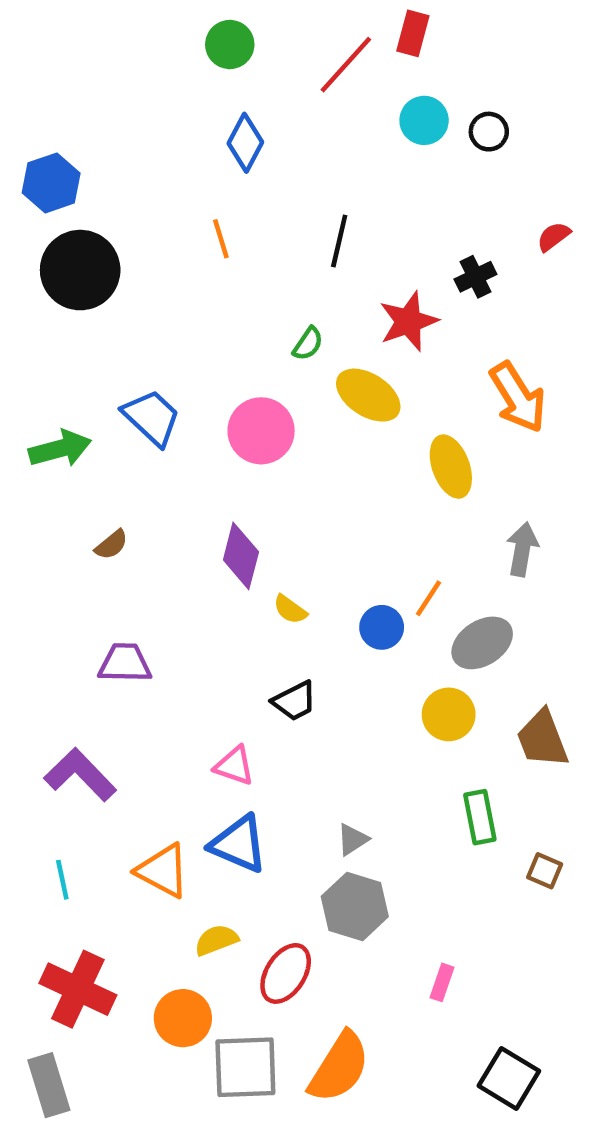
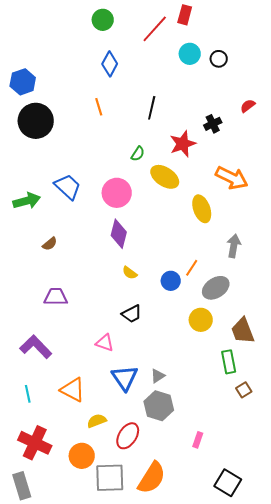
orange arrow: (518, 397) -> (232, 178), turned -32
purple diamond: (241, 556) -> (119, 234), moved
green rectangle: (480, 817) -> (229, 362), moved
blue triangle: (239, 844) -> (125, 378), moved, turned 32
brown square: (545, 871) -> (244, 390), turned 35

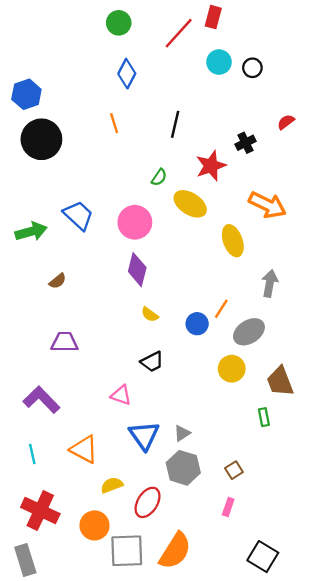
green rectangle: (229, 362) -> (264, 417), size x0.7
brown square: (244, 390) -> (234, 470), moved

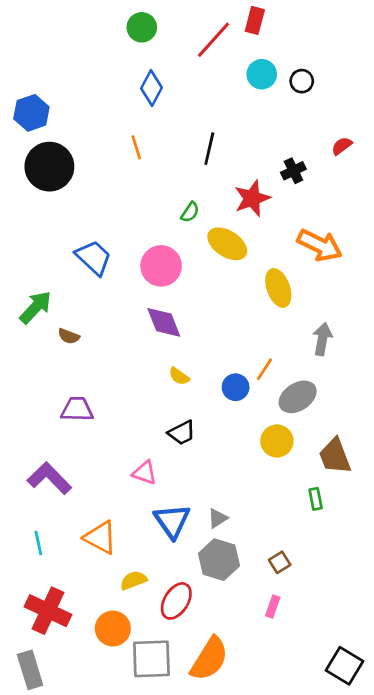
green arrow: (31, 231) -> (36, 307), moved, turned -32
purple diamond: (137, 270) -> (164, 322), turned -36
brown semicircle: (58, 281) -> (69, 336), turned 60
black square: (263, 557) -> (344, 666), moved

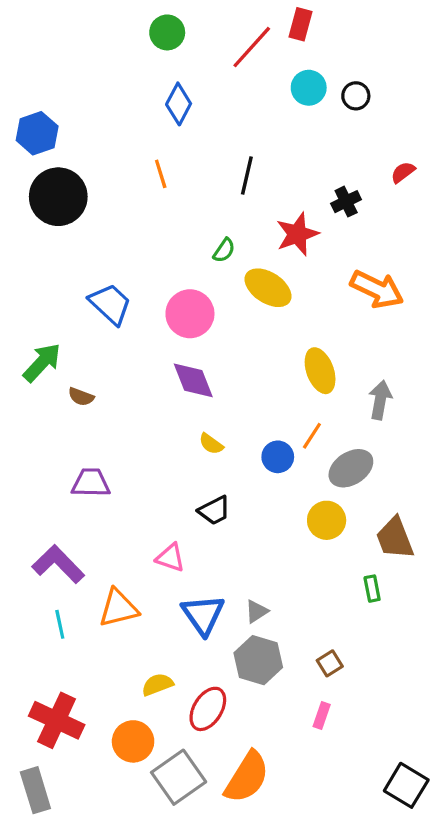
yellow ellipse: (278, 288) -> (320, 371), moved
orange triangle: (100, 538) -> (118, 608), moved, turned -42
cyan line: (38, 543) -> (60, 624), moved
gray square: (151, 659) -> (179, 777), turned -33

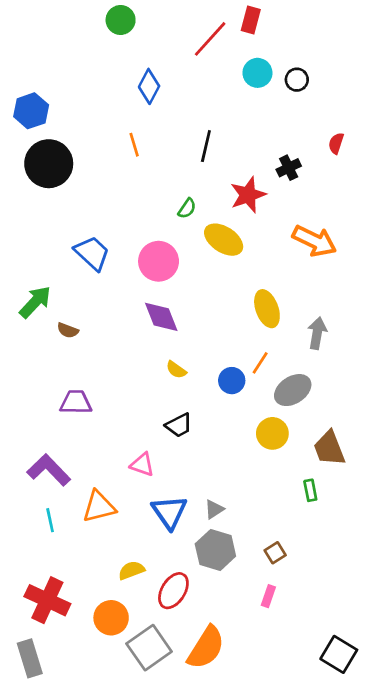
green circle: (167, 32) -> (121, 20), moved
red semicircle: (403, 172) -> (336, 143), turned -35

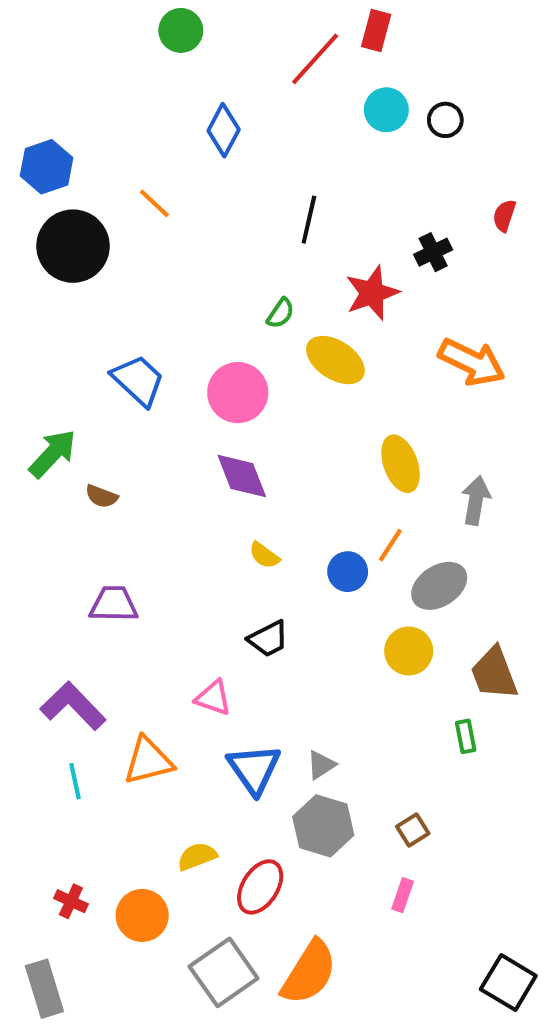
orange line: (134, 145) -> (154, 203), moved, turned -30
red cross: (47, 600) -> (71, 901), size x0.5
orange circle: (111, 618) -> (142, 915), moved

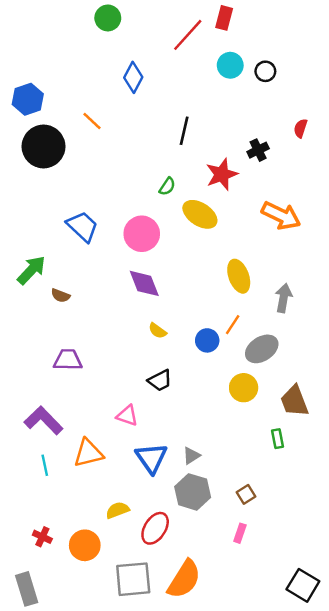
gray square: (224, 972) -> (133, 579), turned 30

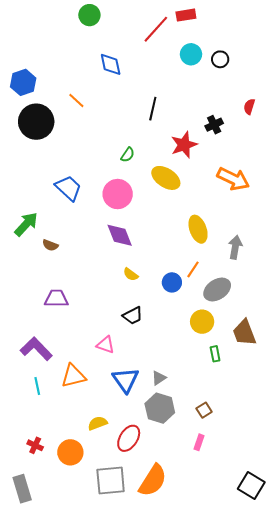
red rectangle: (224, 18) -> (186, 15), turned 66
blue diamond: (133, 77) -> (111, 64), turned -40
green semicircle: (167, 186) -> (128, 155), moved
green rectangle: (277, 439) -> (215, 354), moved

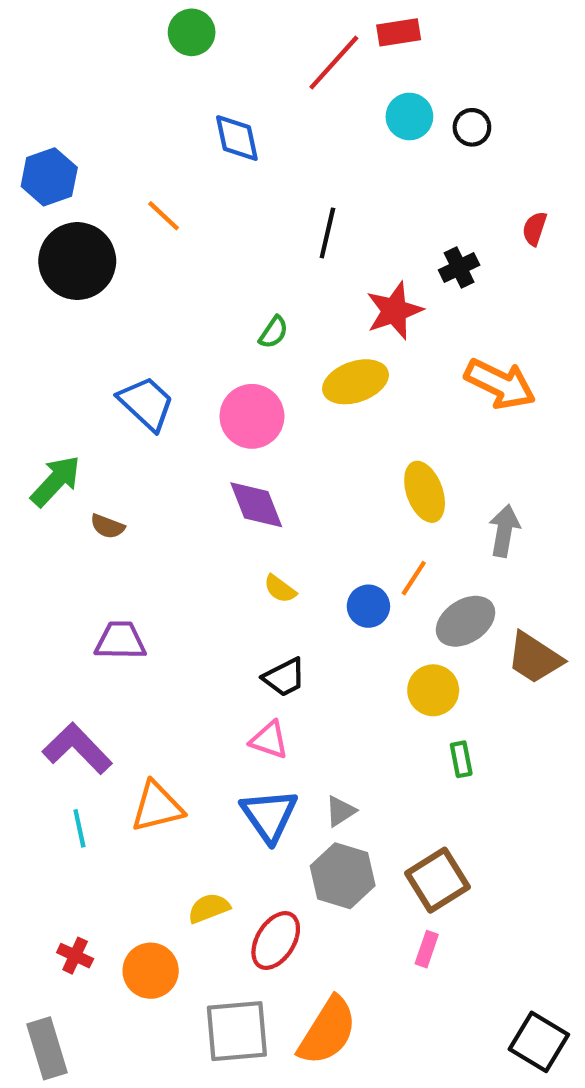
yellow ellipse: (166, 178) -> (356, 382), turned -52
brown trapezoid: (244, 333) -> (535, 658), moved, turned -36
pink triangle: (106, 345) -> (269, 740), moved
brown square: (204, 410) -> (437, 880), size x1.8

